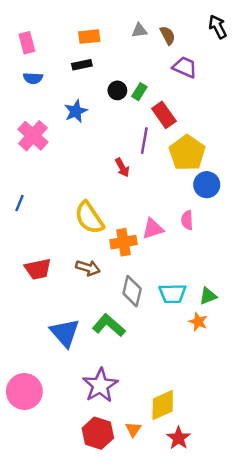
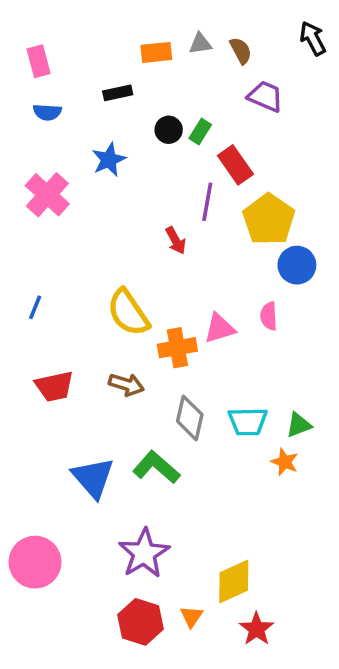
orange rectangle: (89, 37) -> (156, 52), moved
blue line: (19, 203) -> (35, 307), moved

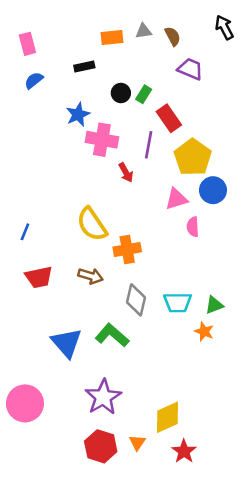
blue semicircle: (47, 112) -> (34, 80), turned 138
pink cross: (47, 195) -> (102, 140), moved, turned -32
blue line: (35, 307) -> (25, 232), moved
pink triangle: (220, 328) -> (176, 199), moved

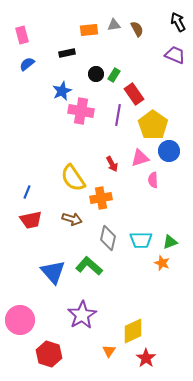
purple trapezoid: (190, 69) -> (175, 55), moved
red arrow: (126, 172) -> (112, 164), moved
blue line: (25, 232) -> (27, 192), moved
red hexagon: (101, 446) -> (49, 354), moved

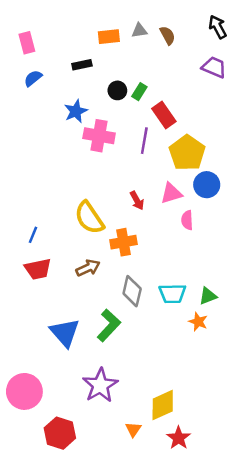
brown arrow: (72, 219) -> (88, 268), turned -42
green L-shape: (89, 266) -> (109, 325), turned 92

